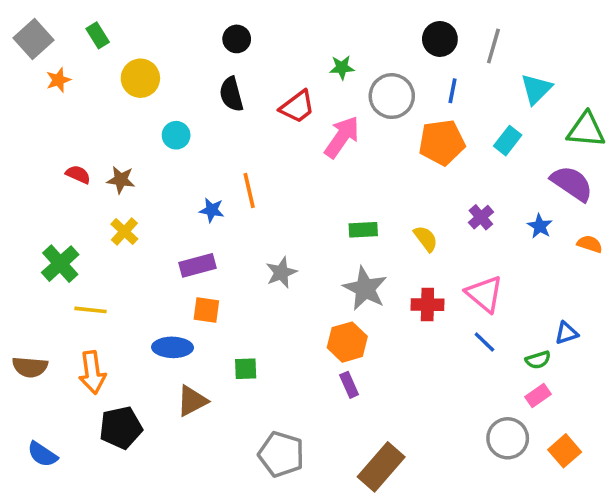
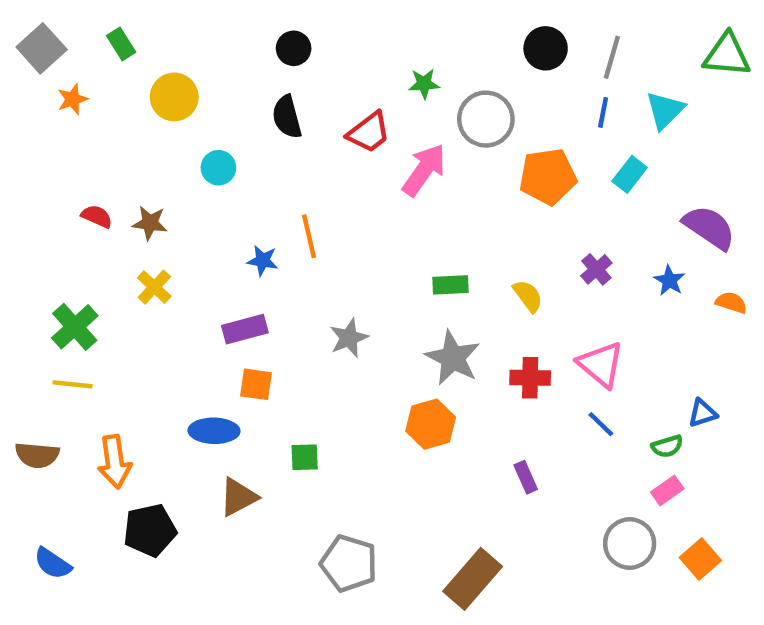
blue line: (452, 91) -> (603, 112), moved
green triangle: (586, 130) -> (727, 55), moved
yellow line: (91, 310) -> (73, 384), moved
purple rectangle: (349, 385) -> (526, 477), moved

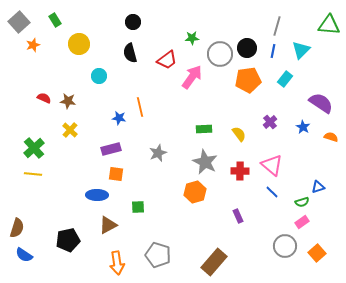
black circle: (546, 48) -> (247, 48), moved
brown semicircle: (37, 455) -> (17, 228), moved, turned -78
orange arrow: (115, 462) -> (117, 263), moved

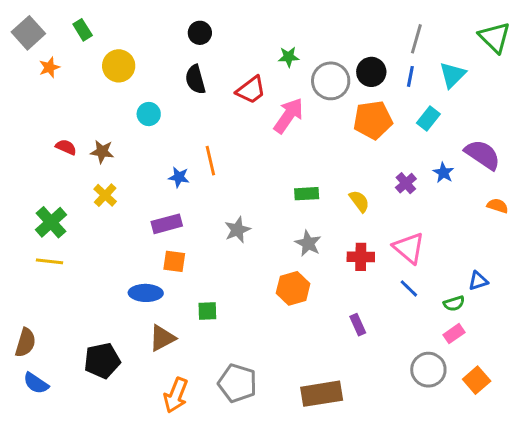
green triangle: (329, 25) -> (495, 37), turned 40
blue star: (303, 127) -> (443, 173), moved
gray star: (205, 162) -> (308, 243), size x0.7
brown rectangle: (214, 262) -> (322, 394), turned 40
orange arrow: (117, 263) -> (176, 395), turned 30

